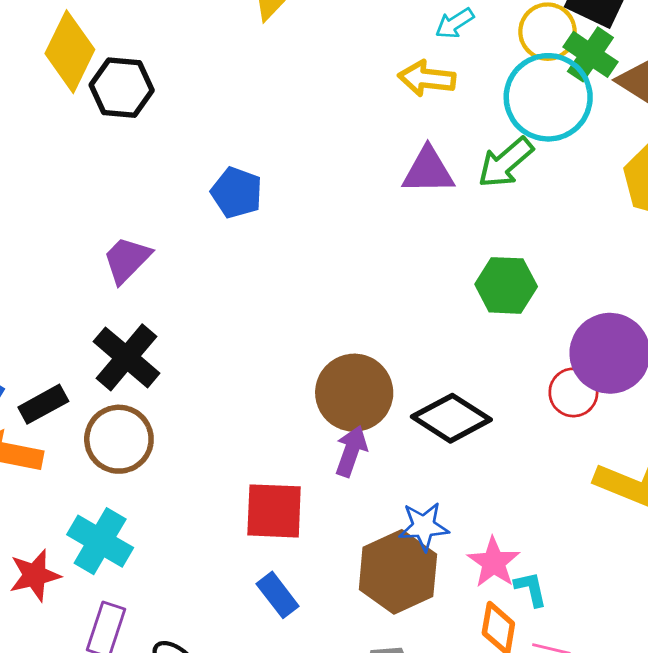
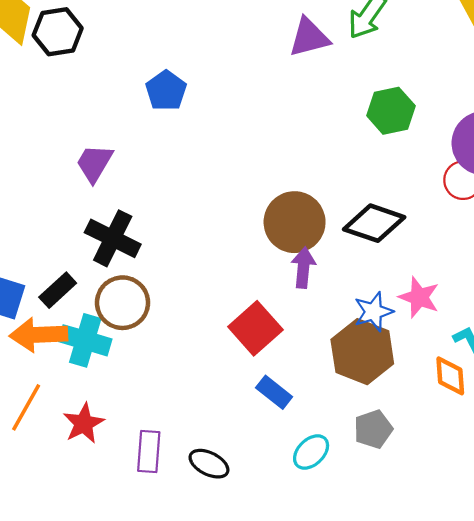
blue pentagon: (237, 193) -> (166, 91), turned 30
red square: (274, 511) -> (255, 328), turned -30
cyan cross: (100, 541) -> (85, 340), moved
pink star: (494, 562) -> (419, 297), moved

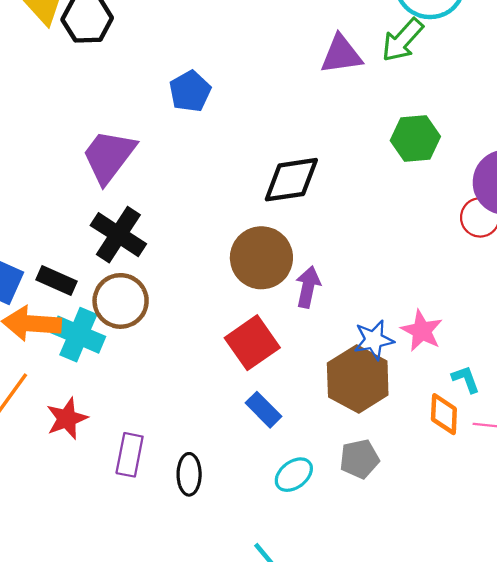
purple trapezoid: (94, 163) -> (109, 156), size x1.4
brown circle: (295, 222) -> (261, 258), moved
black diamond: (374, 223) -> (291, 180), moved, turned -34
black rectangle: (58, 290) -> (56, 281), turned 60
black ellipse: (209, 464) -> (189, 474), turned 57

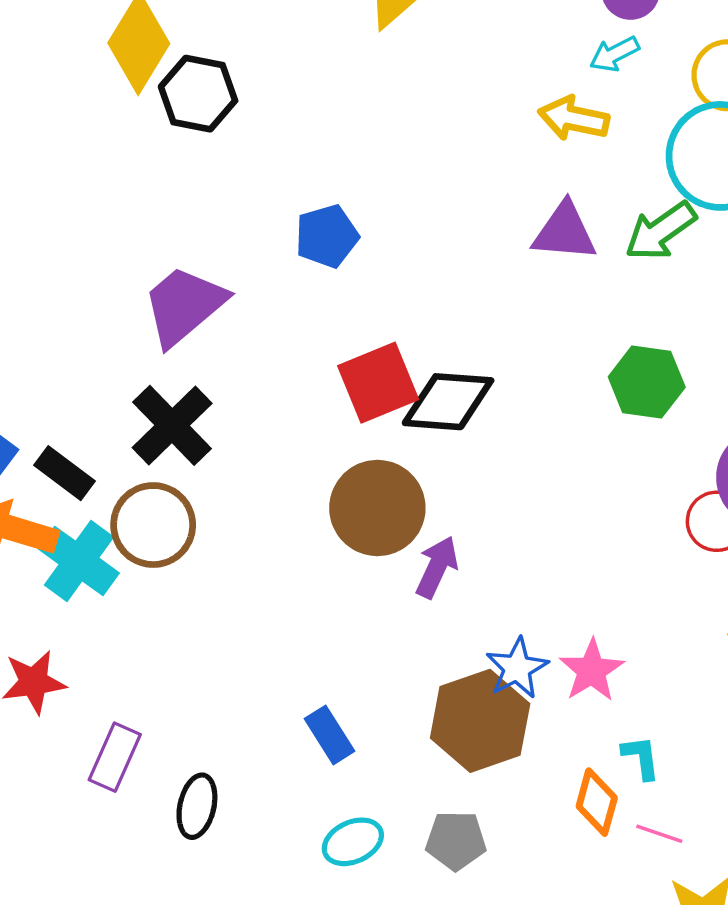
blue star: (374, 340) -> (517, 668), turned -30
red square: (252, 343) -> (378, 383), moved

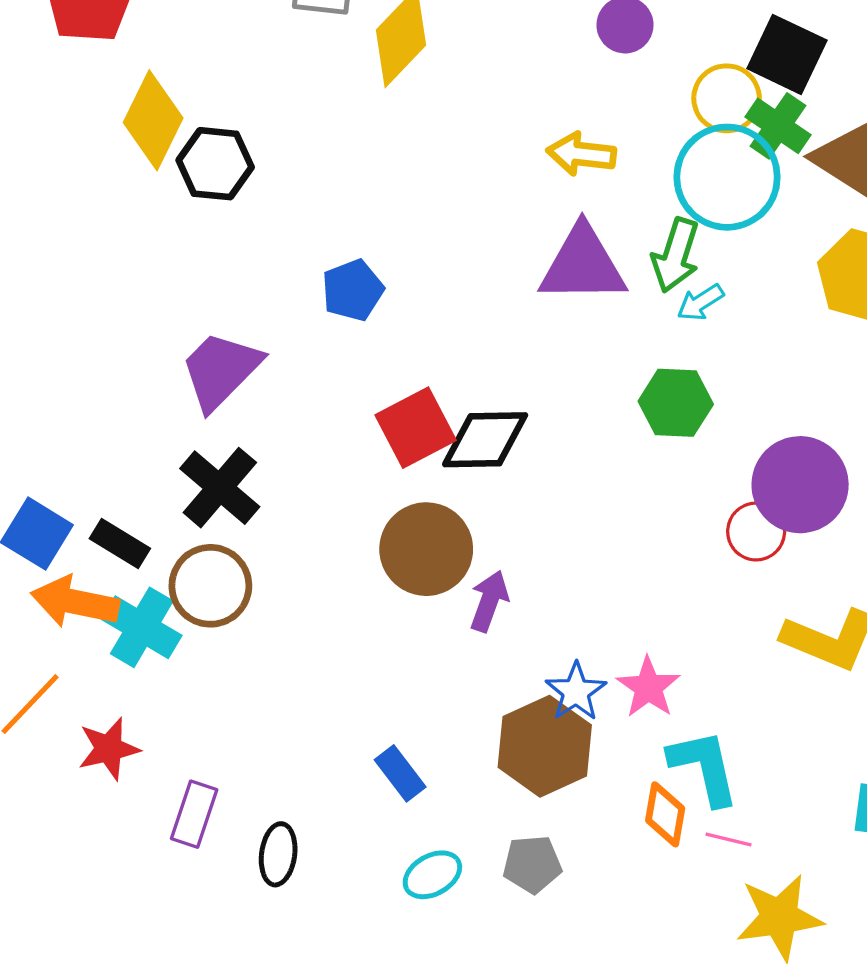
cyan arrow: (614, 54) -> (700, 302), moved
green arrow: (661, 231) -> (676, 255), turned -32
purple triangle: (565, 232) -> (583, 265), size x1.4
cyan L-shape: (641, 757) -> (704, 767), size x1.8

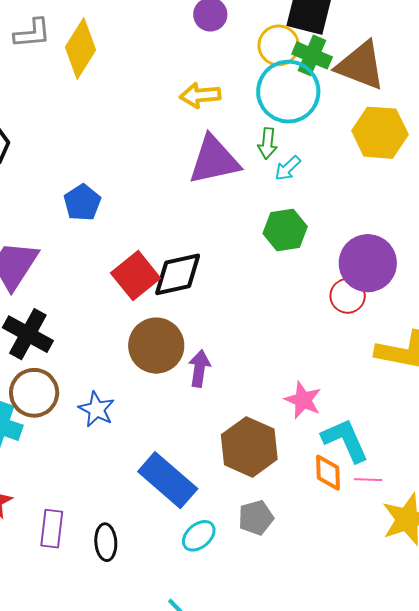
green arrow: (676, 255) -> (267, 143), size x0.7
blue star: (576, 692) -> (97, 409), moved
blue rectangle: (400, 773) -> (168, 480), size x1.8

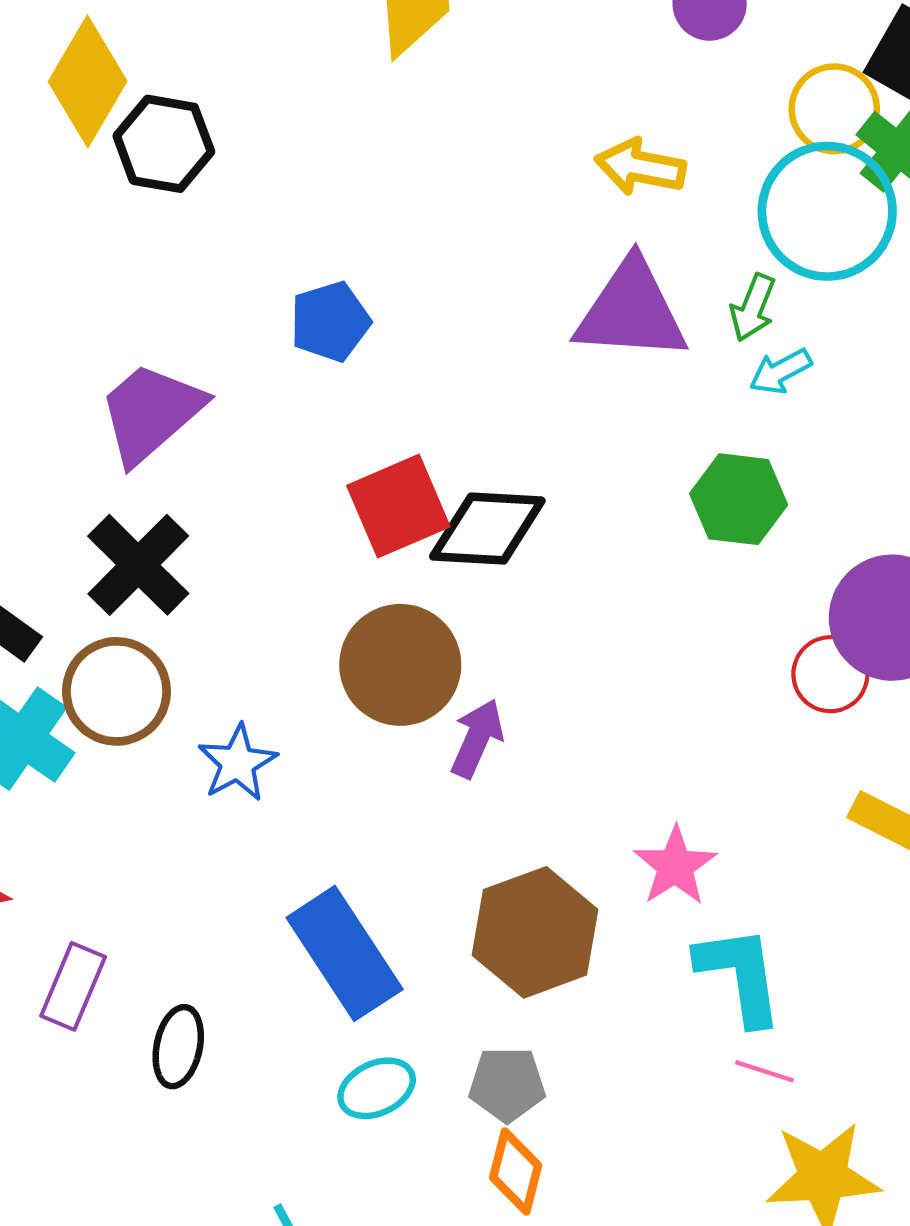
orange diamond: (328, 473) -> (516, 1172), moved

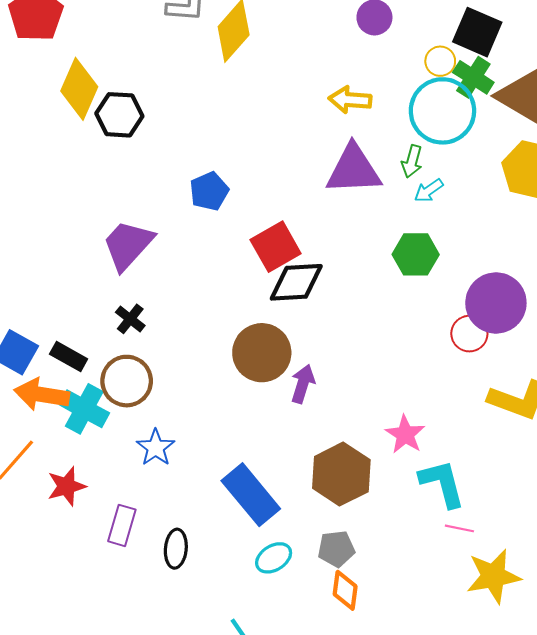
yellow circle: (834, 109) -> (440, 61), size x0.7
red square: (398, 506) -> (276, 247), moved
black cross: (138, 565) -> (130, 319), size x0.6
blue star: (238, 763) -> (156, 448), moved

